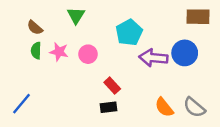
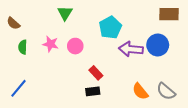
brown semicircle: (35, 28) -> (13, 23), moved
green semicircle: (36, 51) -> (23, 47), moved

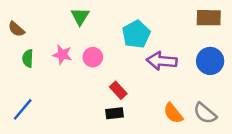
blue circle: (158, 45) -> (210, 61), moved

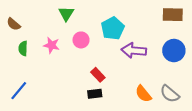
pink circle: (93, 57) -> (81, 40), moved

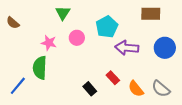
brown rectangle: (173, 15) -> (151, 14), moved
green semicircle: (23, 48) -> (40, 68), moved, size x1.6
red rectangle: (98, 75) -> (113, 78), moved
black rectangle: (95, 94) -> (90, 89), turned 56

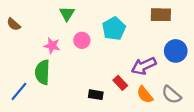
purple arrow: (127, 48) -> (144, 66), moved, turned -30
black rectangle: (90, 89) -> (96, 95), turned -40

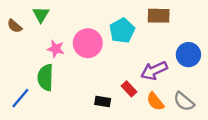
green triangle: (67, 14) -> (41, 15), moved
brown rectangle: (161, 15) -> (159, 16), moved
pink circle: (82, 40) -> (88, 43), size x1.6

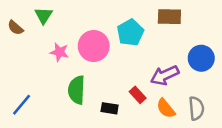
green semicircle: (45, 77) -> (77, 90), moved
gray semicircle: (184, 101) -> (196, 108), turned -135

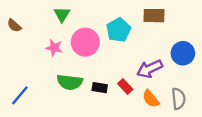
green triangle: (44, 15) -> (62, 14), moved
green semicircle: (77, 90) -> (70, 82), turned -85
black rectangle: (110, 108) -> (100, 88), moved

